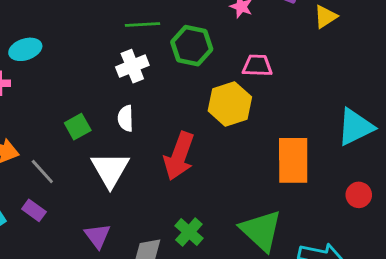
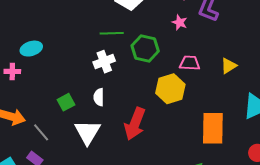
yellow triangle: (325, 17) -> (229, 66), moved

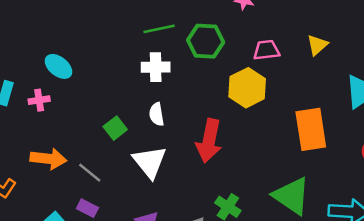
cyan ellipse: (31, 49) -> (58, 66), turned 65
white cross: (104, 62) -> (156, 67), turned 30

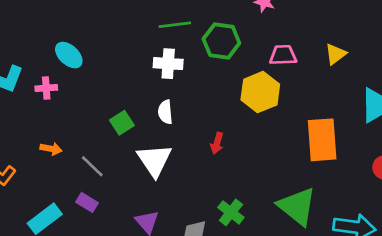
red arrow: (209, 141) -> (217, 143), size x0.5
orange arrow: (48, 159) -> (51, 149), size x0.6

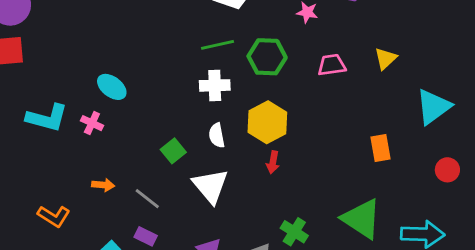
pink cross: (46, 88) -> (92, 123), turned 35
yellow hexagon: (260, 92) -> (267, 122), moved
orange rectangle: (322, 140) -> (380, 148), size x0.6

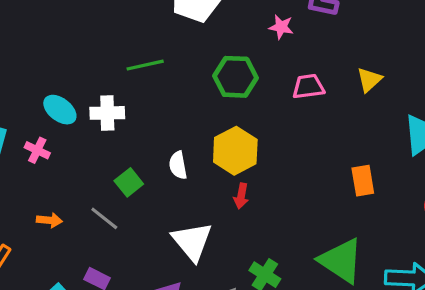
green line: (218, 45) -> (145, 65), moved
white cross: (215, 85) -> (107, 113), moved
white triangle: (210, 186) -> (192, 241), moved
gray line: (147, 199) -> (104, 218), moved

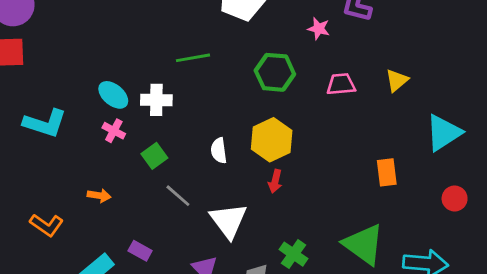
pink cross: (37, 150) -> (114, 131), moved
green square: (129, 182) -> (154, 156), moved
gray line: (104, 218) -> (178, 196), moved

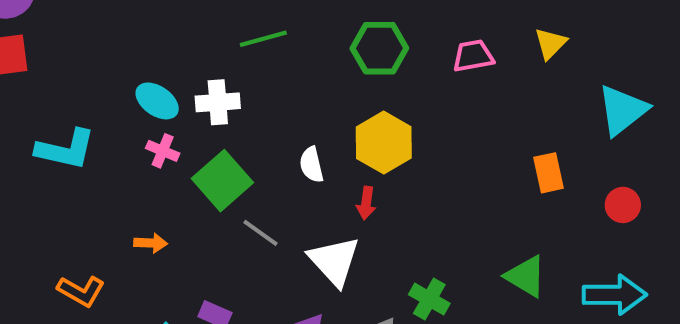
green square: (154, 156) -> (222, 181), size x1.6
red arrow: (275, 181) -> (366, 203), moved
red circle: (455, 198) -> (623, 205), moved
green triangle: (364, 244) -> (526, 276), size x0.7

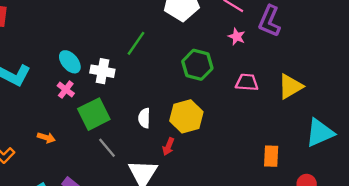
green line: (263, 39) -> (136, 43), turned -55
yellow triangle: (550, 43) -> (290, 86), size x1.4

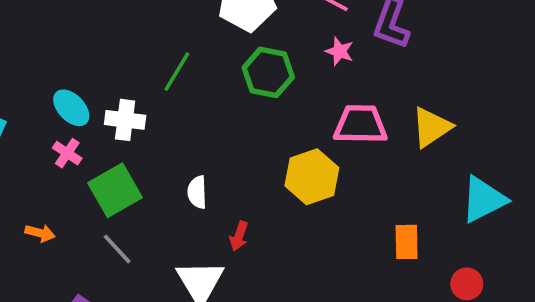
green hexagon: (197, 65) -> (268, 72), moved
pink trapezoid: (247, 82) -> (360, 124), size x1.4
yellow hexagon: (186, 116) -> (312, 177), moved
gray line: (107, 148) -> (117, 249), moved

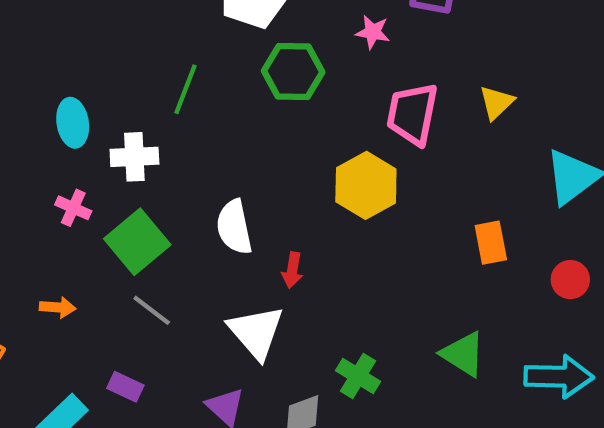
cyan ellipse: (71, 108) -> (73, 123), moved, turned 45
pink trapezoid: (360, 124) -> (412, 114), turned -70
yellow triangle: (431, 127) -> (497, 102), size x0.7
white semicircle: (197, 192) -> (234, 227), size x1.4

